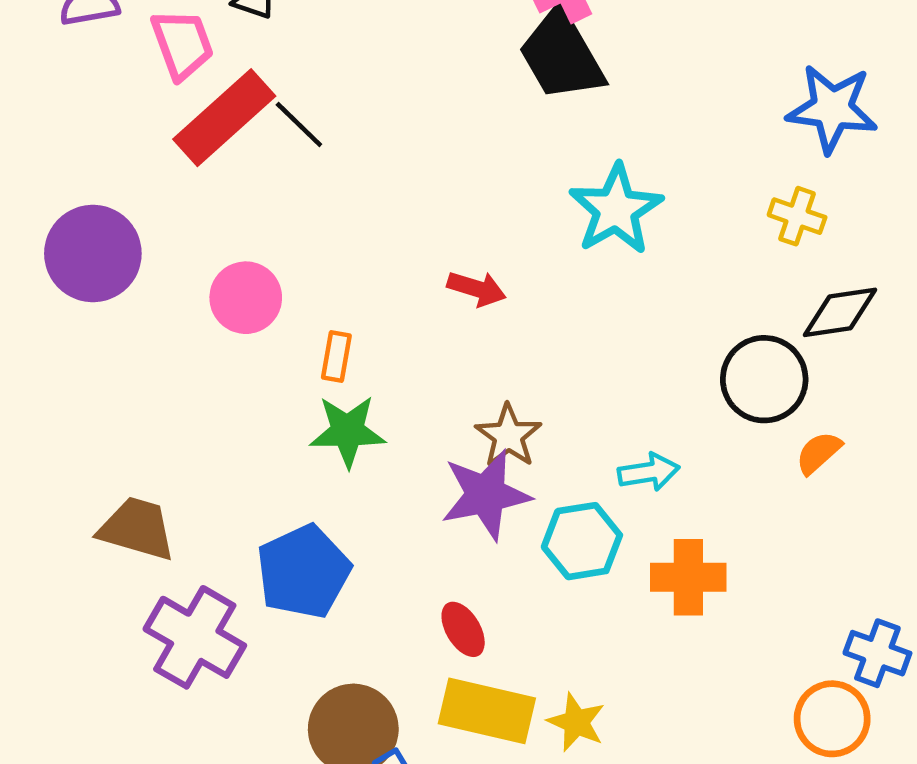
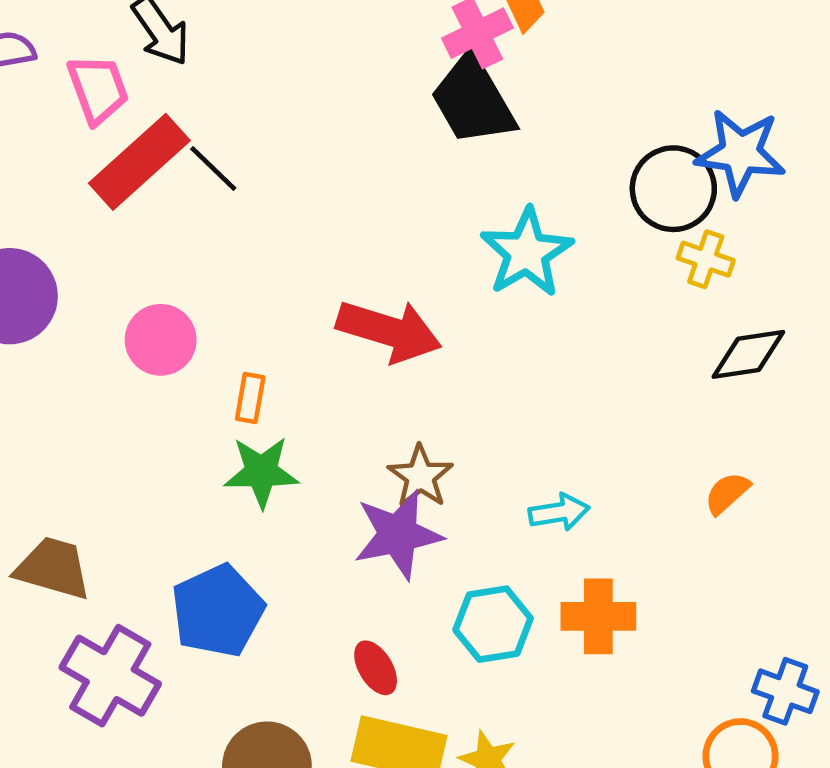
red arrow: (477, 289) -> (389, 331), size x1.8
black circle: (764, 379) -> (673, 189), moved
cyan hexagon: (582, 541) -> (493, 624), moved

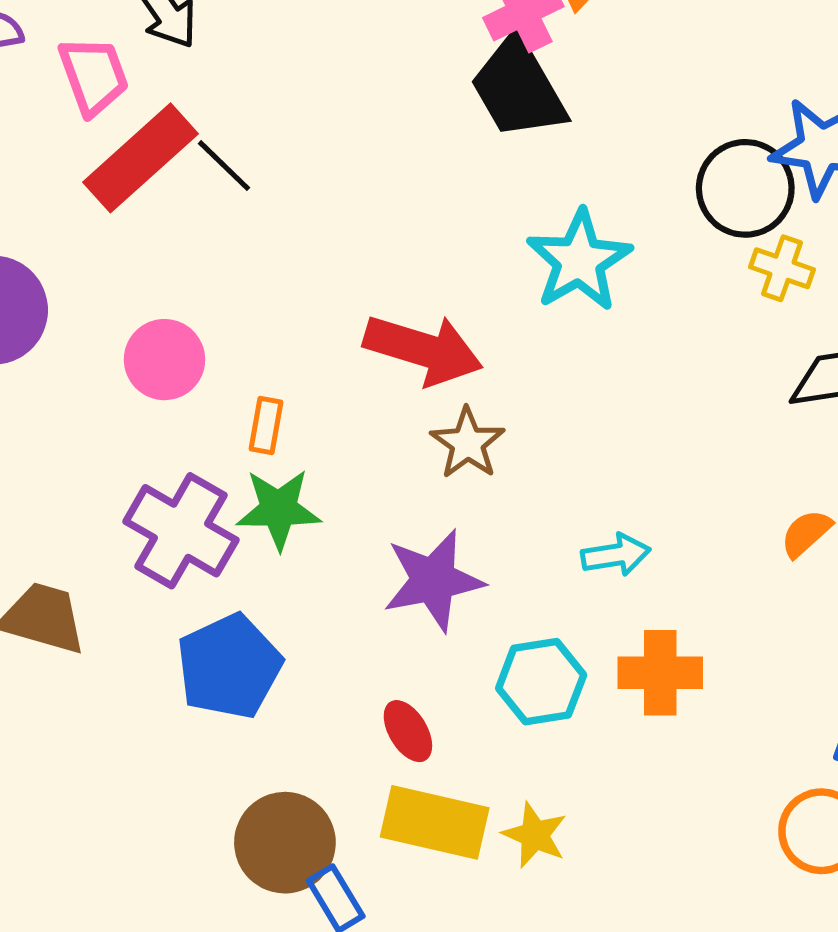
brown star: (420, 476) -> (468, 443), moved
purple cross: (110, 676) -> (181, 531), moved

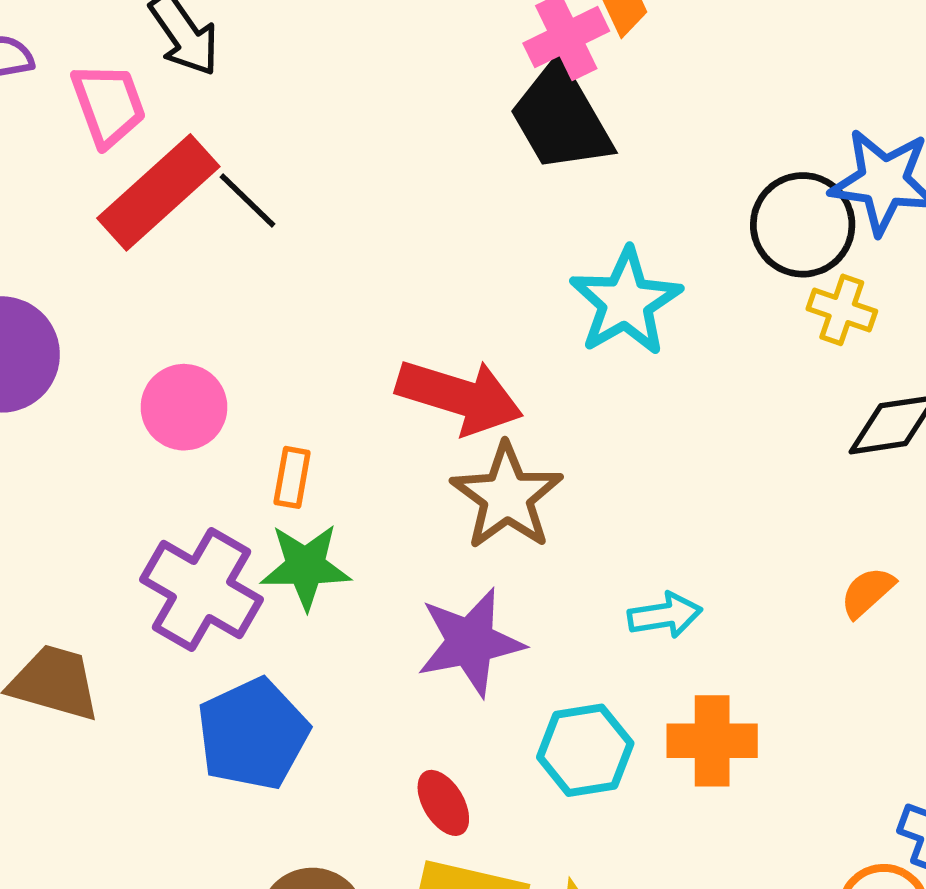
brown star: (468, 443) -> (507, 496), size x1.4

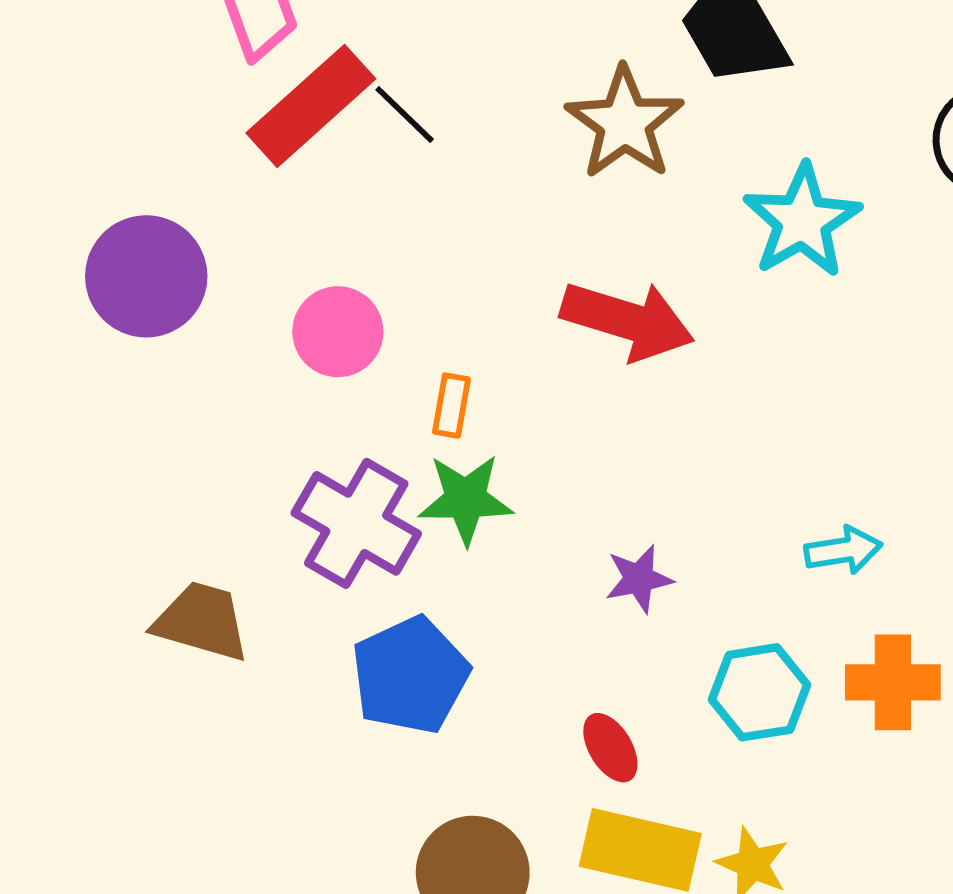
brown star: (507, 496) -> (625, 123), moved
purple star: (470, 642) -> (639, 579), size x0.6

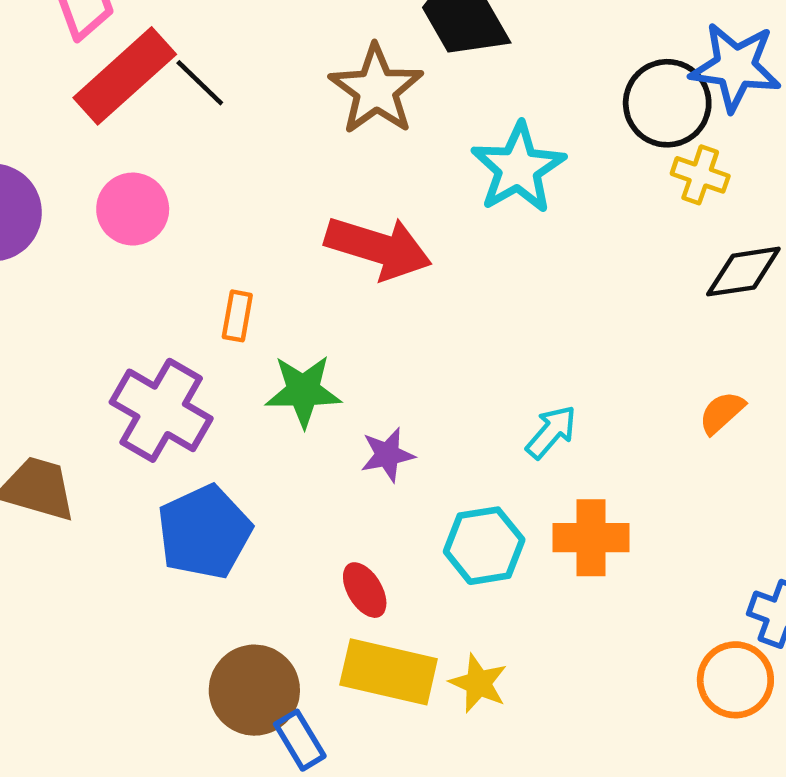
pink circle: (338, 332) -> (133, 209), moved
green star: (466, 499) -> (303, 391), moved
cyan arrow: (843, 550) -> (551, 432), turned -40

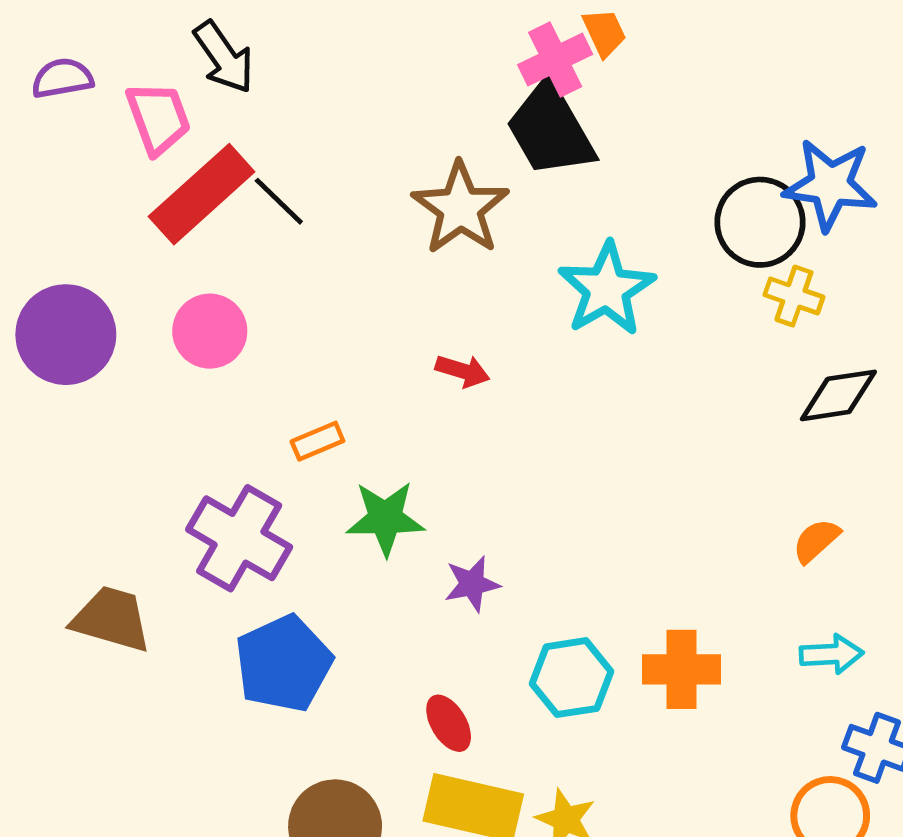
red arrow: (378, 248) -> (463, 371), size x0.5
orange rectangle: (237, 316) -> (317, 441), turned 57
cyan arrow: (551, 432) -> (831, 654), moved, turned 46

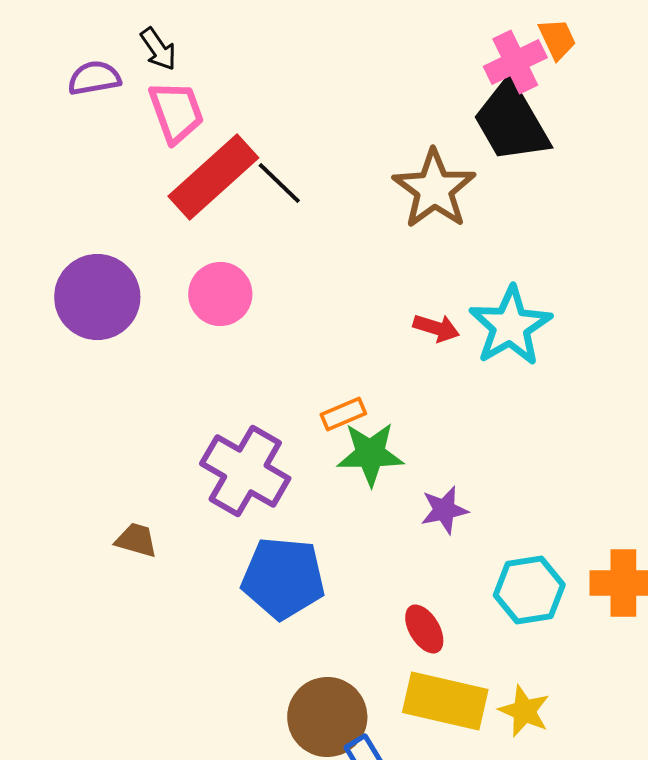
black arrow: (224, 57) -> (158, 49), moved, size x0.7
cyan star: (607, 289) -> (510, 326), moved
orange rectangle: (317, 441) -> (343, 414), moved
brown trapezoid: (111, 619) -> (136, 540), size x0.6
blue pentagon: (284, 664) -> (283, 578), turned 30

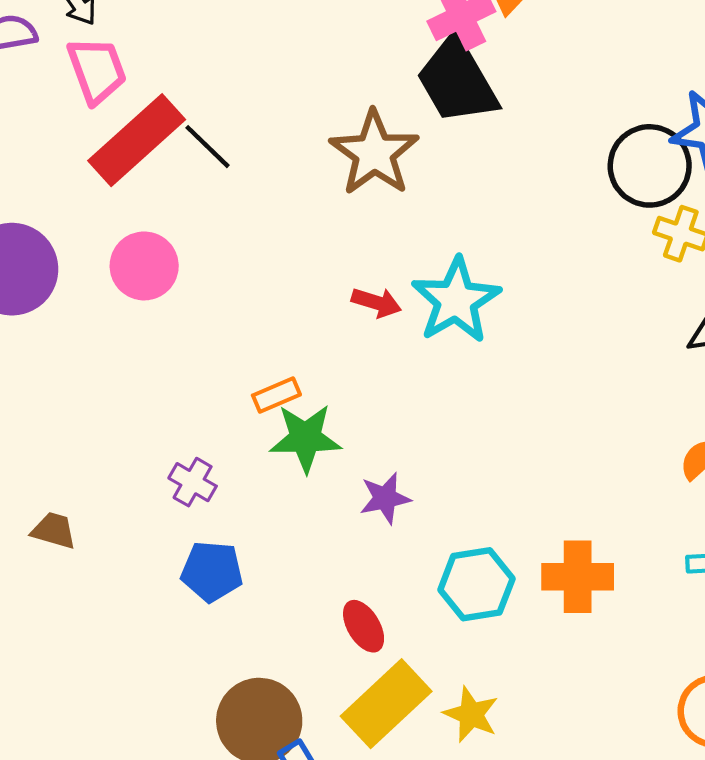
purple cross: (245, 471) -> (193, 482), moved, size x0.5
blue pentagon: (283, 578) -> (212, 571), size x0.7
yellow rectangle: (445, 701) -> (386, 704), turned -56

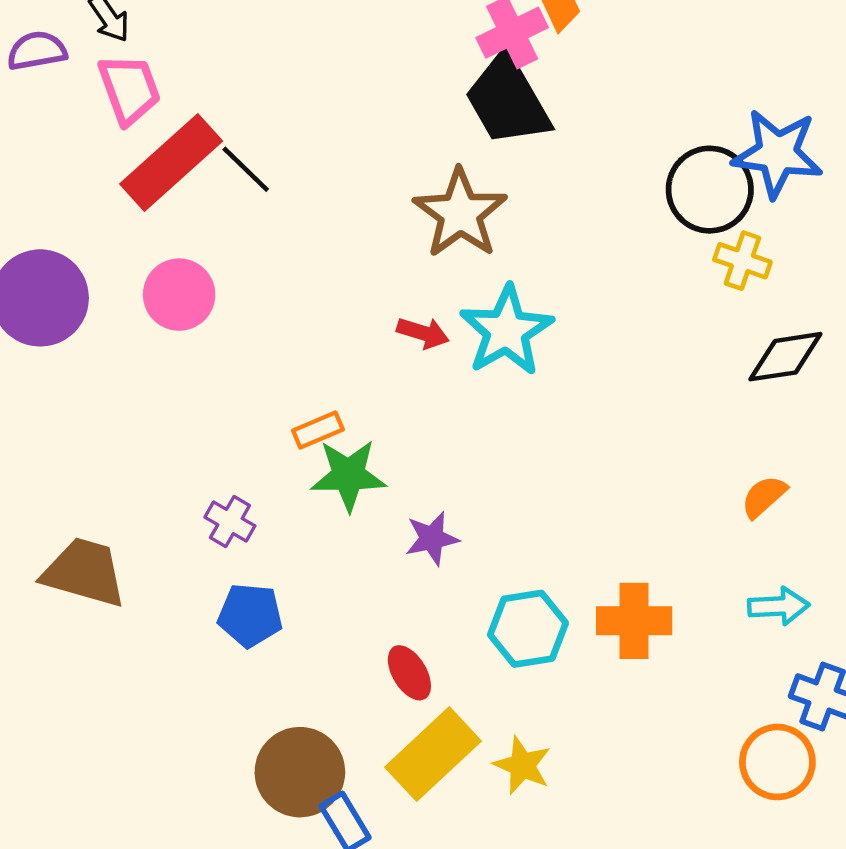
brown star: (374, 153) -> (460, 213), moved
brown trapezoid: (54, 530) -> (84, 572), size x1.8

